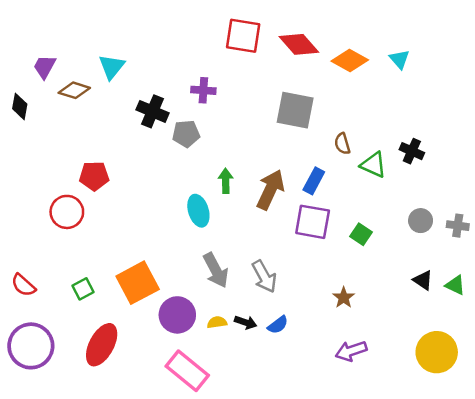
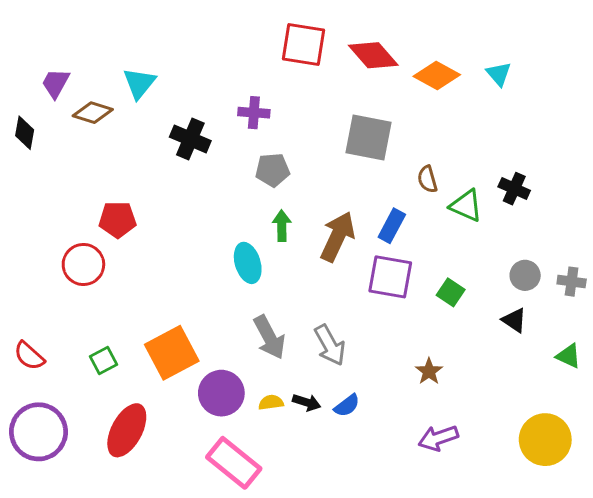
gray pentagon: (186, 134) -> (272, 170), moved
black triangle: (423, 280) -> (514, 320), moved

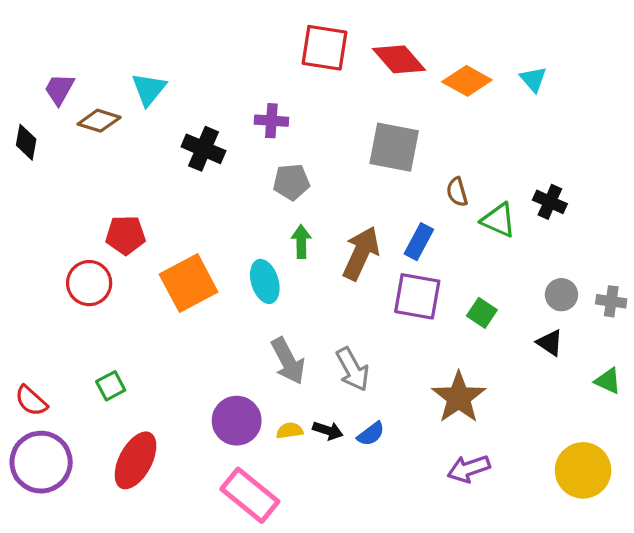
orange square: (172, 353) -> (189, 283), moved
red semicircle: (29, 356) -> (31, 401), moved
brown star: (429, 371) -> (459, 397), size x1.8

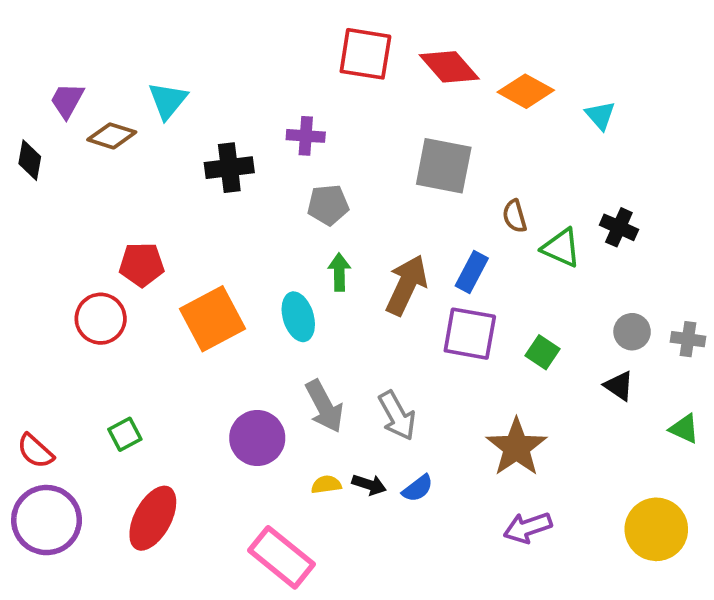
cyan triangle: (533, 79) -> (600, 115), moved
black cross: (203, 149) -> (229, 168), turned -30
purple circle: (237, 421) -> (257, 438), moved

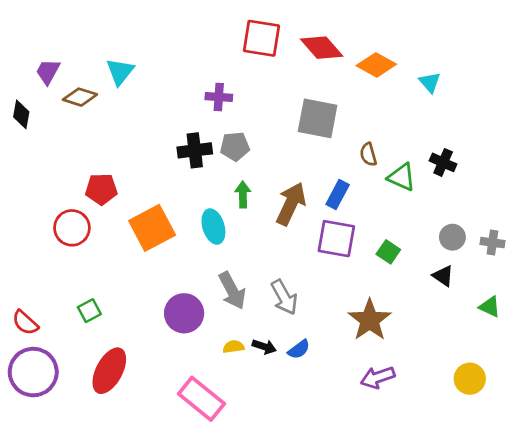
black cross: (229, 168) -> (195, 150), moved
yellow circle: (656, 529) -> (470, 379), size x0.7

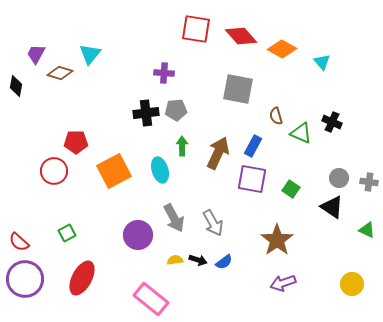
black triangle: (443, 276) -> (332, 207), size x1.4

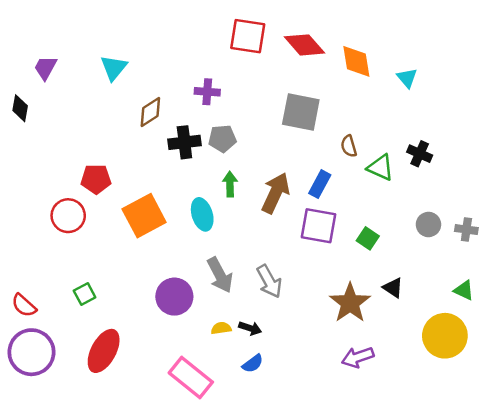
orange diamond: (282, 49) -> (356, 61), turned 52
brown diamond: (60, 73) -> (150, 112), moved, turned -50
black triangle: (332, 207) -> (393, 288), moved, size x0.7
blue semicircle: (224, 262) -> (253, 364), moved
yellow circle: (352, 284) -> (445, 336), moved, size x1.5

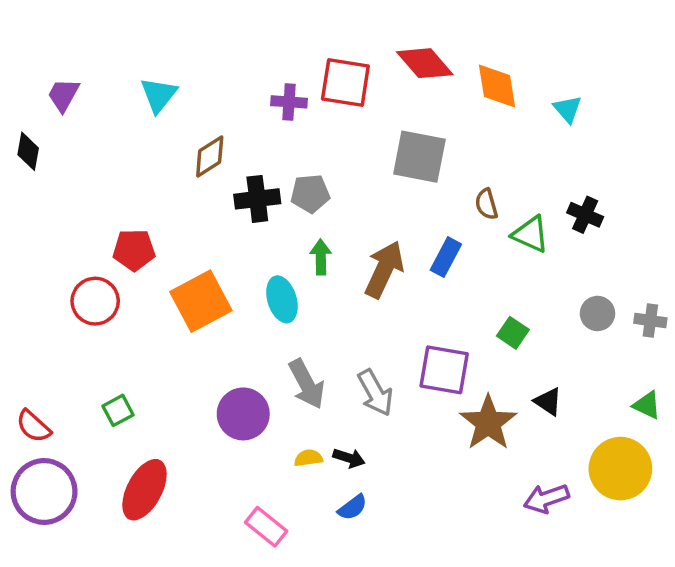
red square: (248, 36) -> (345, 83), moved
purple cross: (207, 92) -> (289, 102), moved
purple square: (318, 226) -> (444, 370), moved
purple arrow: (358, 357) -> (546, 499), moved
pink rectangle: (191, 377) -> (266, 527), size x0.7

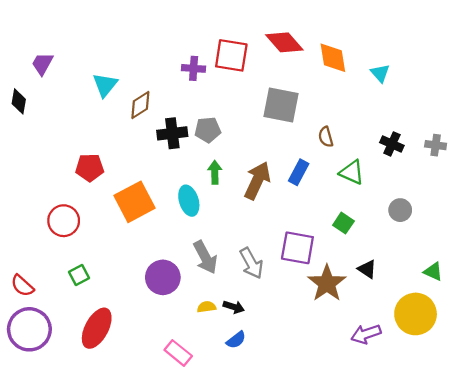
cyan triangle: (159, 95) -> (105, 85), moved
green triangle: (531, 234) -> (352, 172), moved
red circle: (95, 301) -> (64, 221), moved
gray cross: (650, 321) -> (436, 145), moved

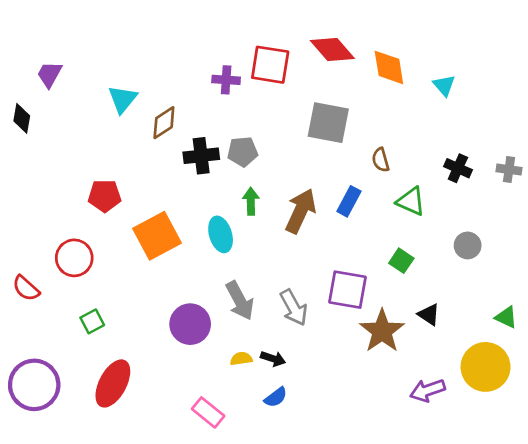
red semicircle: (22, 286) -> (26, 288), moved

